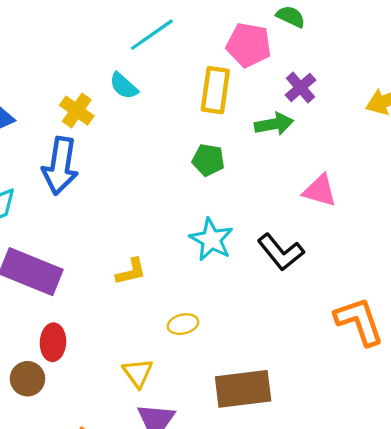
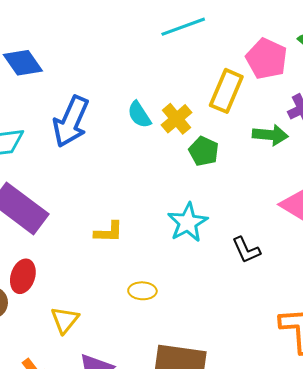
cyan semicircle: (124, 86) -> (139, 115), moved
yellow cross: (77, 111) -> (177, 119), moved
black L-shape: (281, 252) -> (246, 250), size x0.7
yellow triangle: (138, 373) -> (65, 320), moved

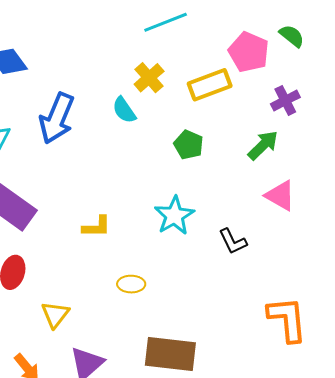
yellow rectangle: (226, 91) -> (210, 85), turned 48
yellow cross: (177, 119) -> (149, 78), moved
green arrow: (270, 135) -> (263, 145), moved, turned -48

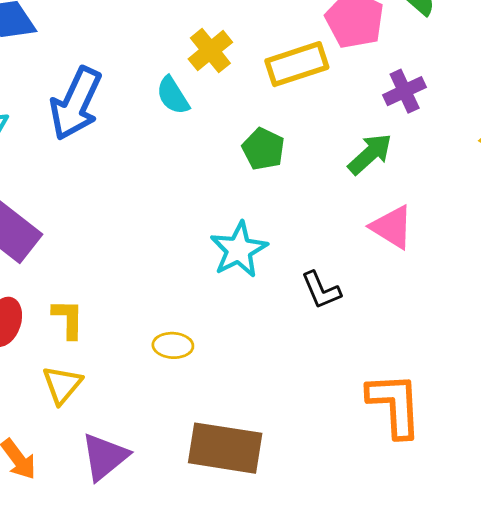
yellow L-shape: (97, 227) -> (68, 319), moved, turned -92

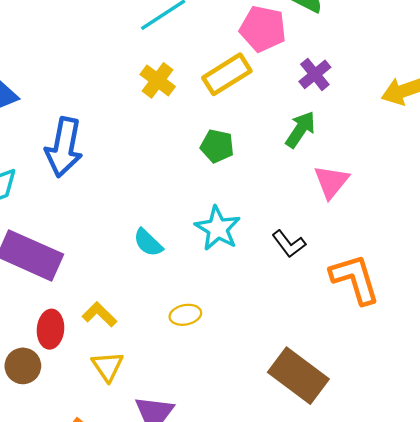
cyan semicircle: (173, 95) -> (148, 243), moved
pink triangle: (392, 227) -> (331, 182), turned 51
yellow L-shape: (68, 319) -> (100, 314), turned -32
orange L-shape: (395, 405) -> (355, 279), moved
brown rectangle: (225, 448) -> (298, 376), moved, turned 42

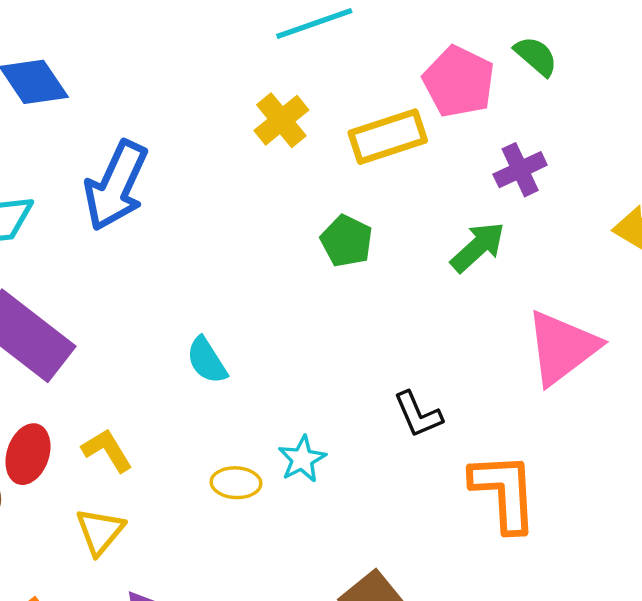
pink triangle: (331, 182) -> (562, 348), moved, size x1.4
cyan star: (218, 228) -> (302, 459), moved, size x0.7

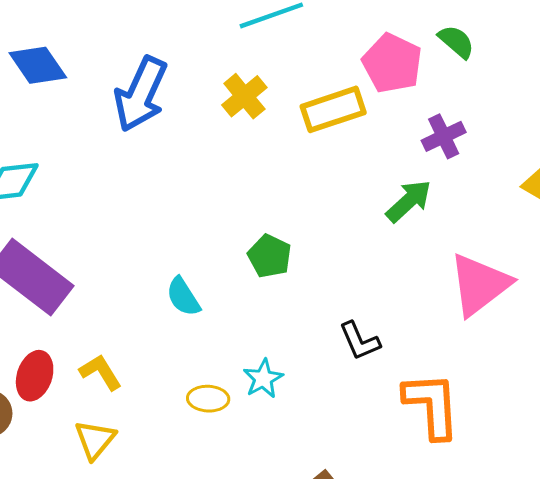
blue arrow: (116, 186) -> (141, 94), moved
green pentagon: (347, 241) -> (270, 256), moved

